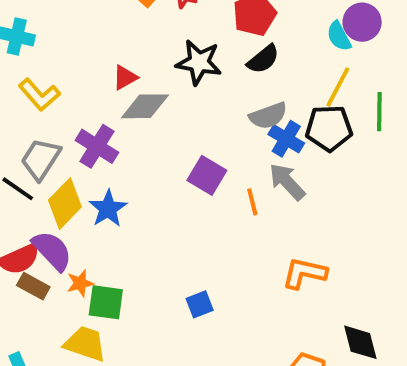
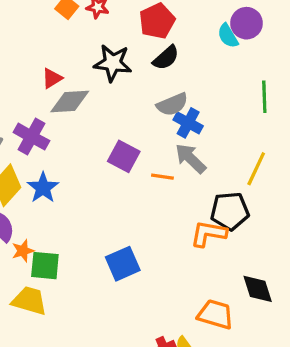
yellow line: (338, 87) -> (256, 169), moved
black pentagon: (329, 128) -> (230, 211), moved
orange line: (252, 202) -> (162, 177), turned -65
blue square: (200, 304) -> (123, 264), size x1.5

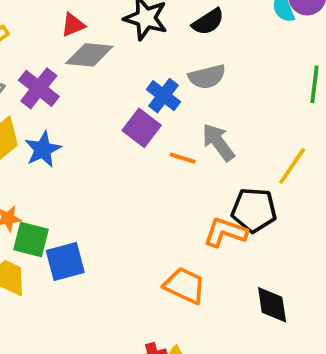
blue cross: (188, 123) -> (164, 96), moved
blue square: (123, 264) -> (65, 262), moved
orange trapezoid: (215, 314) -> (185, 286), moved

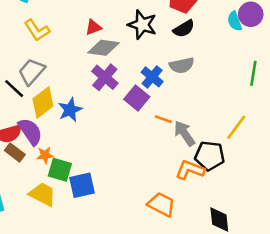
purple cross: (39, 88) -> (105, 77), moved
gray arrow: (218, 142) -> (184, 133), moved

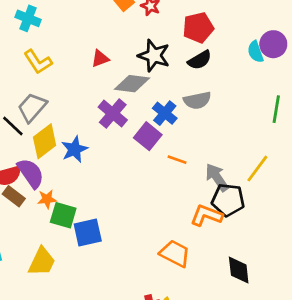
gray diamond: (104, 48) -> (132, 84), moved
gray arrow: (184, 133) -> (217, 177), moved
yellow trapezoid: (43, 194) -> (42, 262), moved, turned 88

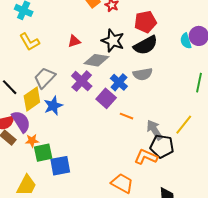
black semicircle: (200, 60) -> (146, 45), size x1.4
gray trapezoid: (32, 107) -> (45, 78), moved
green square: (63, 215) -> (43, 153), turned -30

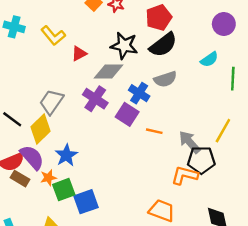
cyan semicircle: (186, 41) -> (209, 59), moved, turned -98
yellow L-shape: (29, 42) -> (53, 36), moved
blue star: (53, 106) -> (66, 155), moved

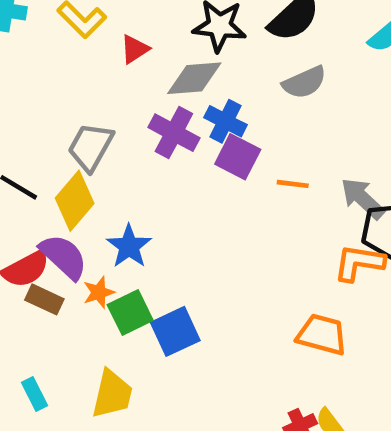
blue cross: (139, 93) -> (225, 121), moved

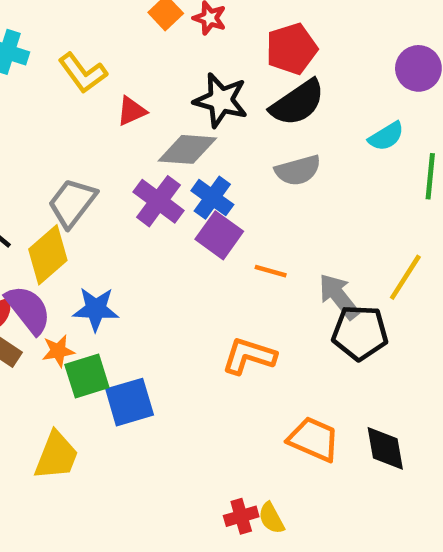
blue star: (129, 246) -> (96, 309), turned 30
orange L-shape: (359, 263) -> (249, 356), moved
orange trapezoid: (322, 335) -> (314, 439), moved

